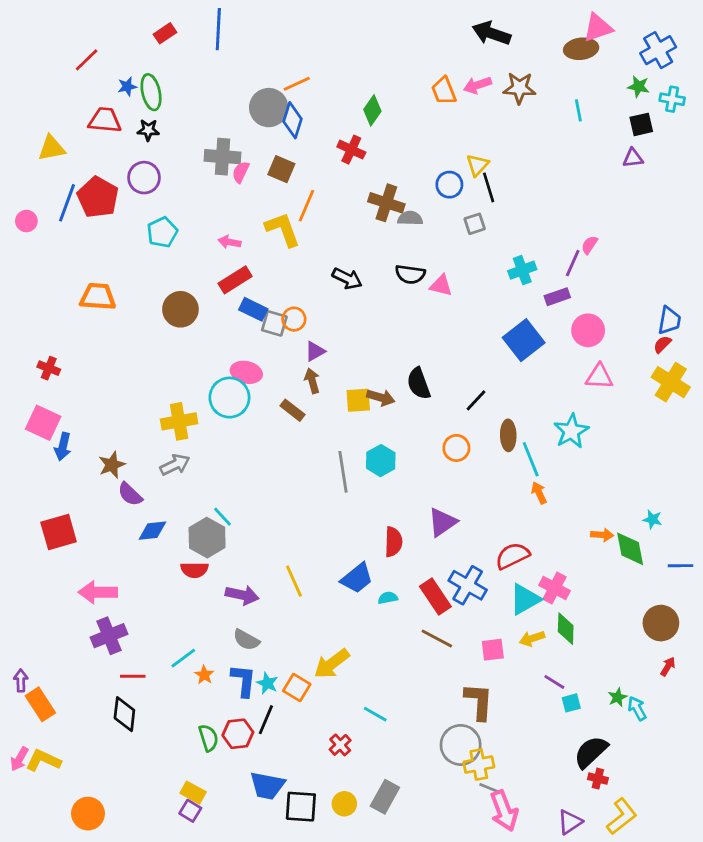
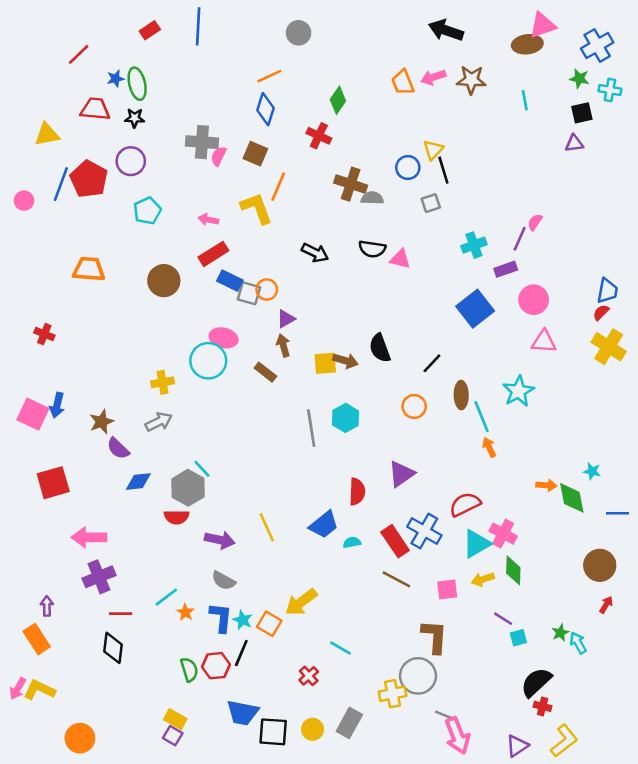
gray circle: (269, 108) -> (299, 33), moved, size x0.7
yellow cross: (179, 421) -> (163, 382), size x0.7
pink square: (43, 423) -> (33, 414), moved
purple arrow: (21, 680) -> (47, 606), moved
yellow cross: (479, 765) -> (393, 694), moved

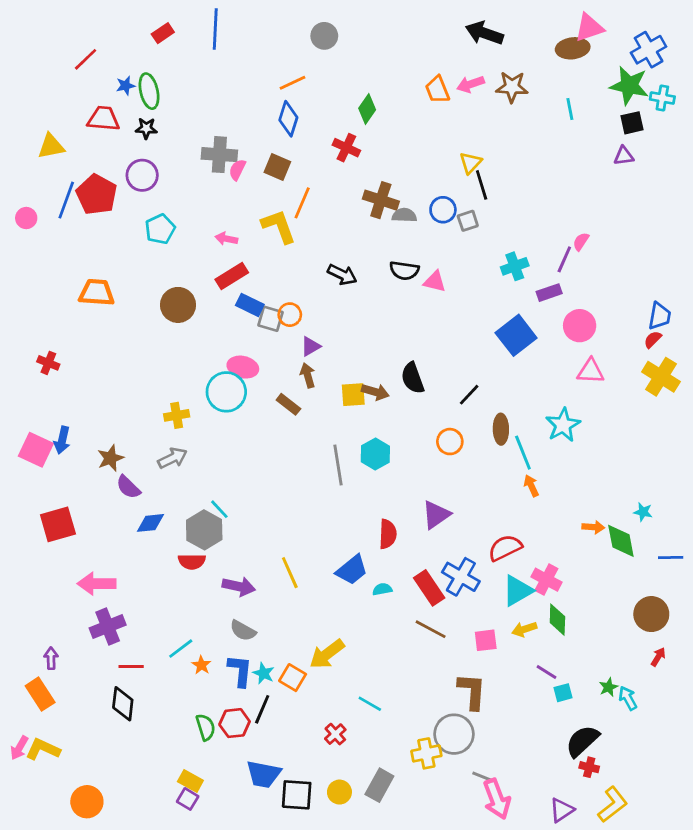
green star: (579, 79) -> (629, 86), size x1.8
blue circle: (408, 168) -> (443, 210), moved

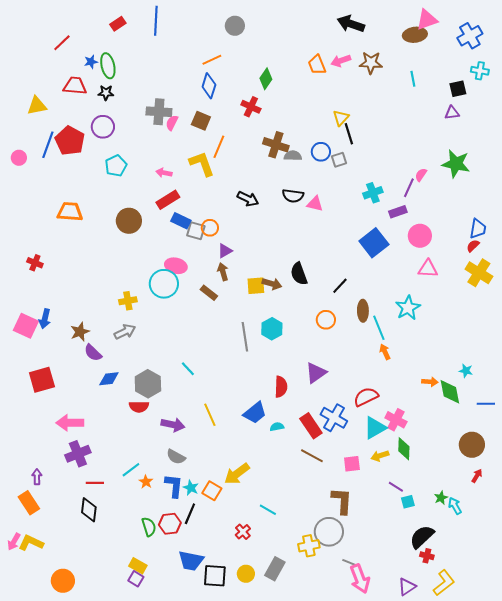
green star: (629, 86) -> (456, 164), moved
cyan line: (219, 509) -> (188, 369), moved

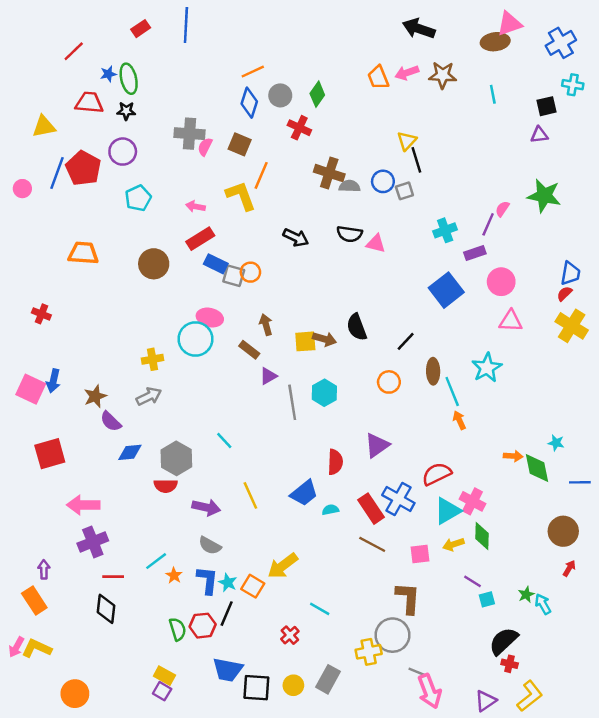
gray circle: (235, 26) -> (280, 95), moved
purple triangle: (225, 251) -> (268, 376), moved

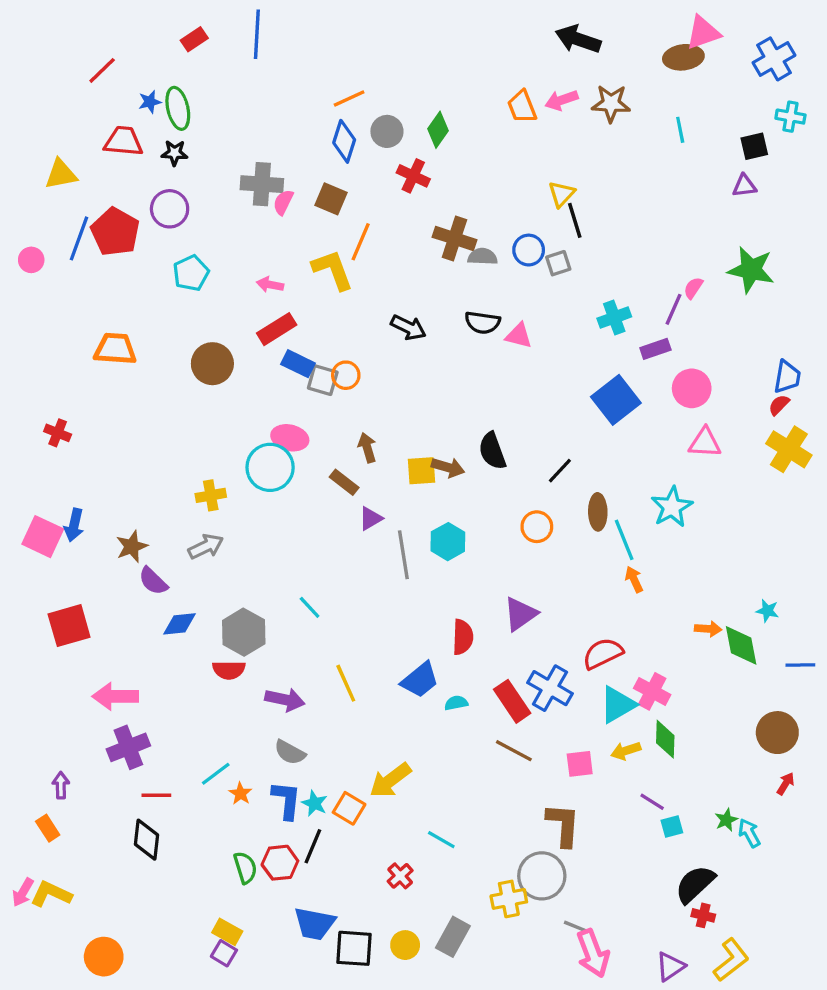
orange rectangle: (34, 600) -> (48, 828), size x0.7

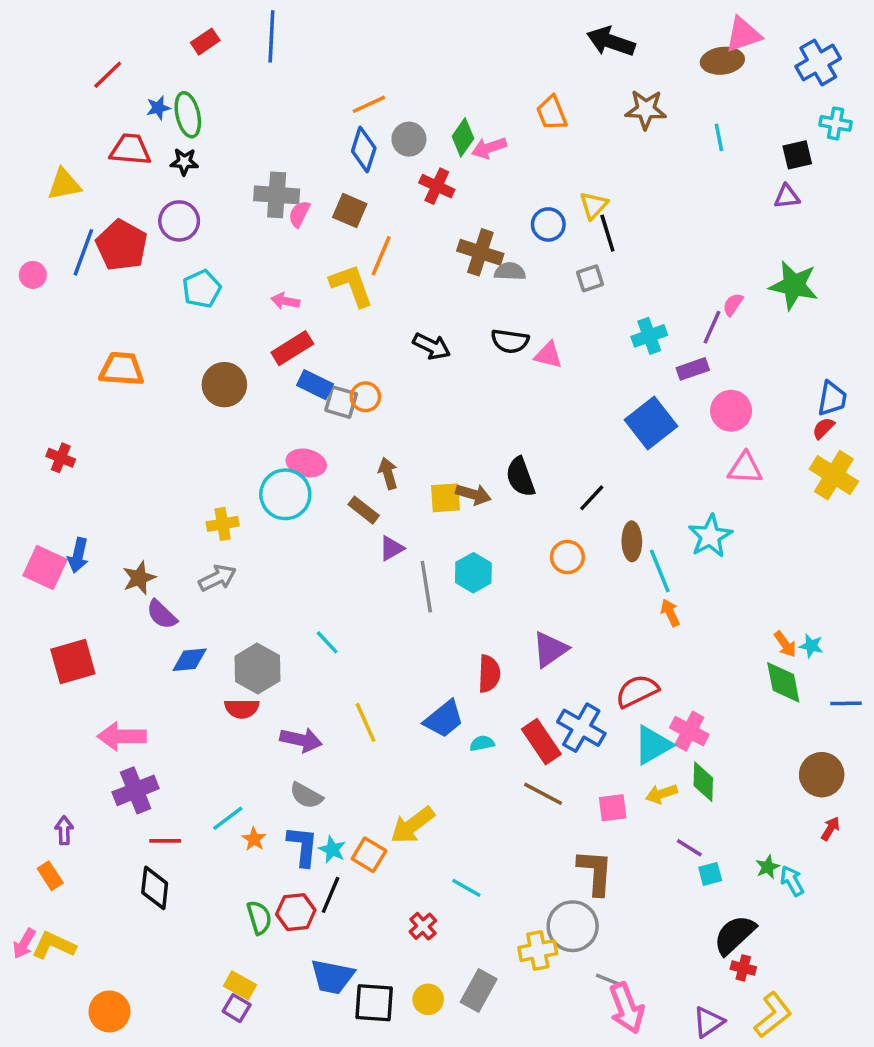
pink arrow: (562, 100) -> (489, 148), moved
blue circle: (529, 250) -> (548, 224), moved
orange arrow: (708, 629) -> (785, 644), moved, turned 50

